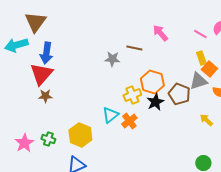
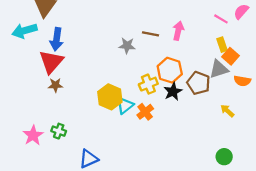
pink arrow: (160, 33) -> (178, 31), moved, turned 54
yellow hexagon: (80, 135) -> (110, 97), moved

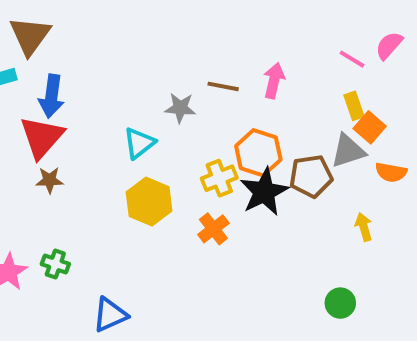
brown pentagon: (199, 83) -> (311, 176), turned -30
black star: (173, 92) -> (264, 192), size x1.4
cyan triangle: (125, 105) -> (139, 143), moved
yellow arrow: (227, 111) -> (364, 227), turned 32
green circle: (224, 157) -> (340, 303), moved

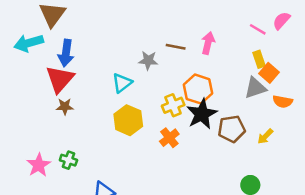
brown pentagon: (311, 176) -> (232, 129), moved
yellow arrow: (364, 227) -> (265, 136), turned -119

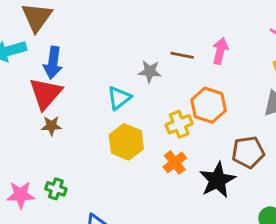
black star: (202, 114) -> (217, 180), moved
pink star: (39, 165) -> (21, 195), turned 30

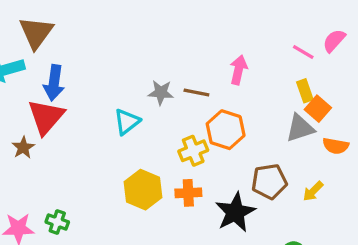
brown line: (182, 55) -> (196, 92), moved
brown star: (51, 126) -> (23, 148), moved, turned -30
yellow hexagon: (126, 142) -> (143, 190), moved
orange cross: (175, 162) -> (188, 193), turned 35

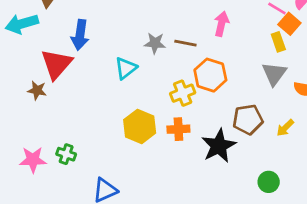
blue arrow: (54, 83) -> (80, 35), moved
orange square: (318, 109) -> (289, 24), moved
gray triangle: (300, 128) -> (274, 74), turned -36
brown star: (23, 148) -> (37, 90), turned -30

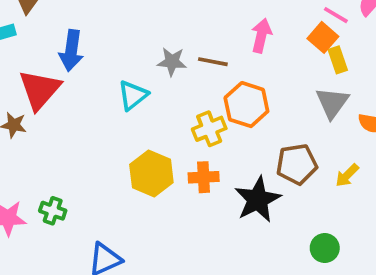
orange square: (289, 24) -> (323, 37), moved

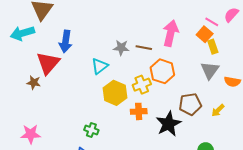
pink arrow: (261, 36) -> (171, 33), size x1.4
yellow hexagon: (151, 173) -> (115, 93), moved
green cross: (53, 211) -> (91, 130), moved

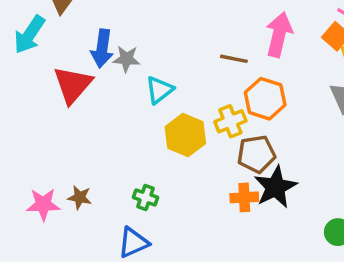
cyan arrow: (22, 33) -> (29, 35), turned -40
gray star: (121, 48) -> (126, 59), moved
brown star: (34, 83) -> (80, 197), moved
brown pentagon: (190, 104) -> (256, 154), moved
orange cross: (139, 111) -> (244, 197), moved

